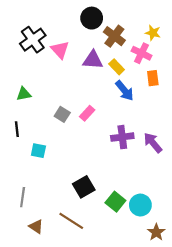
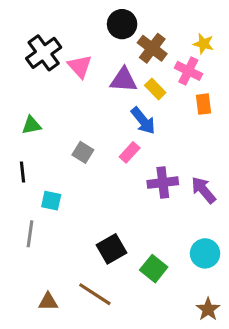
blue arrow: (125, 91) -> (143, 121), moved
pink rectangle: (87, 113) -> (130, 152), moved
gray line: (23, 197) -> (30, 234), moved
cyan circle: (140, 205) -> (205, 253), moved
brown triangle: (36, 227) -> (48, 302), turned -35

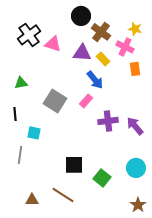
pink triangle: (80, 66) -> (53, 44), turned -30
gray square: (83, 152) -> (55, 101), size x1.6
black square: (111, 249) -> (74, 165), turned 30

